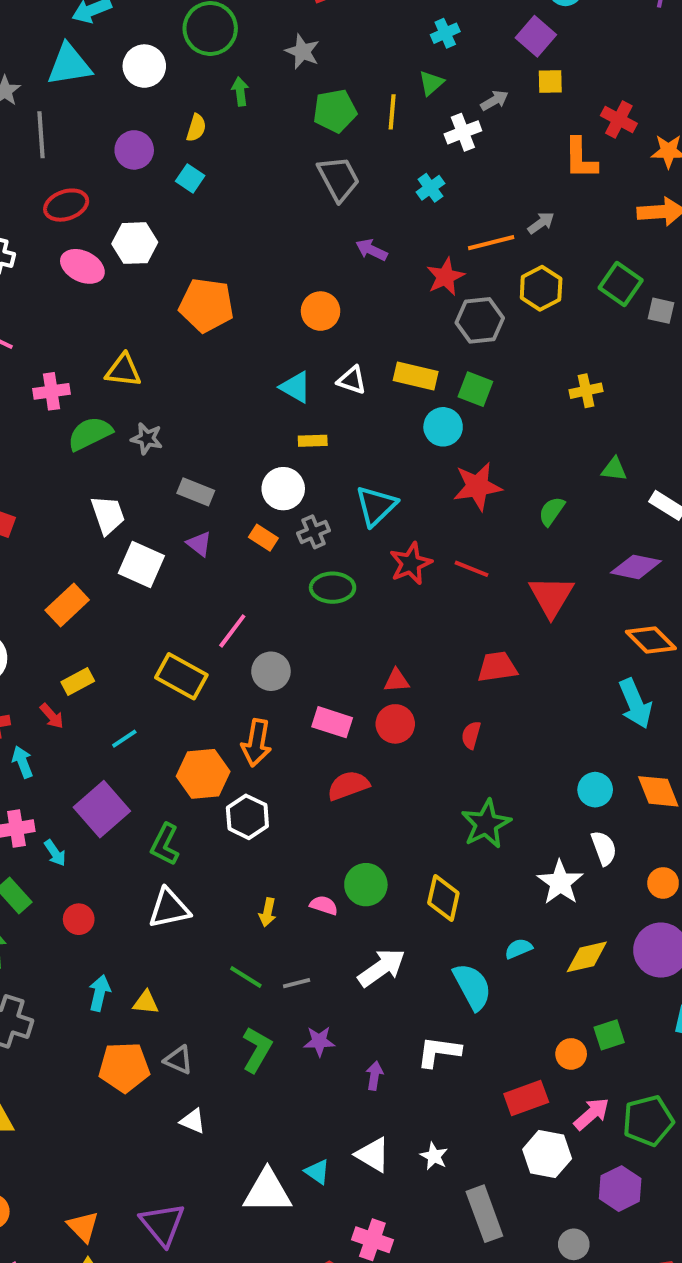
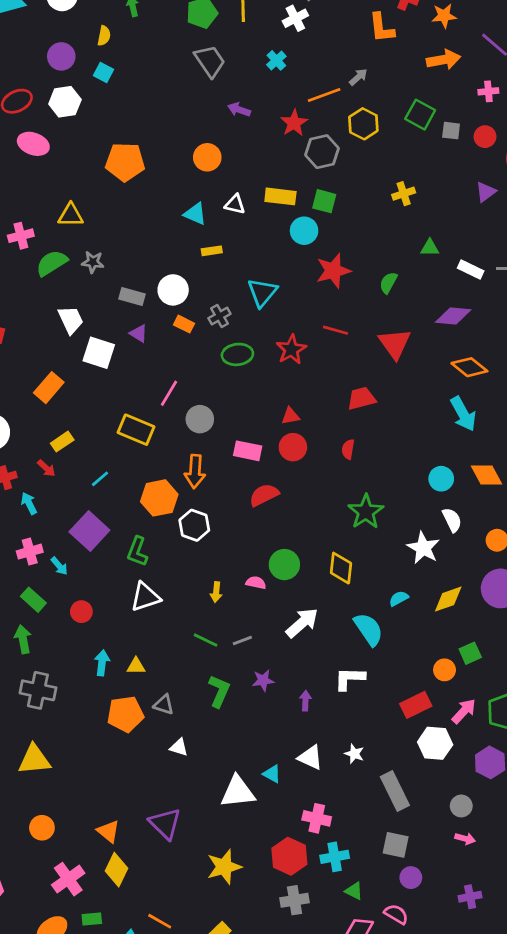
white hexagon: (135, 243) -> (65, 102), moved
white circle: (283, 489) -> (173, 290), moved
red star: (411, 563) -> (291, 349), moved

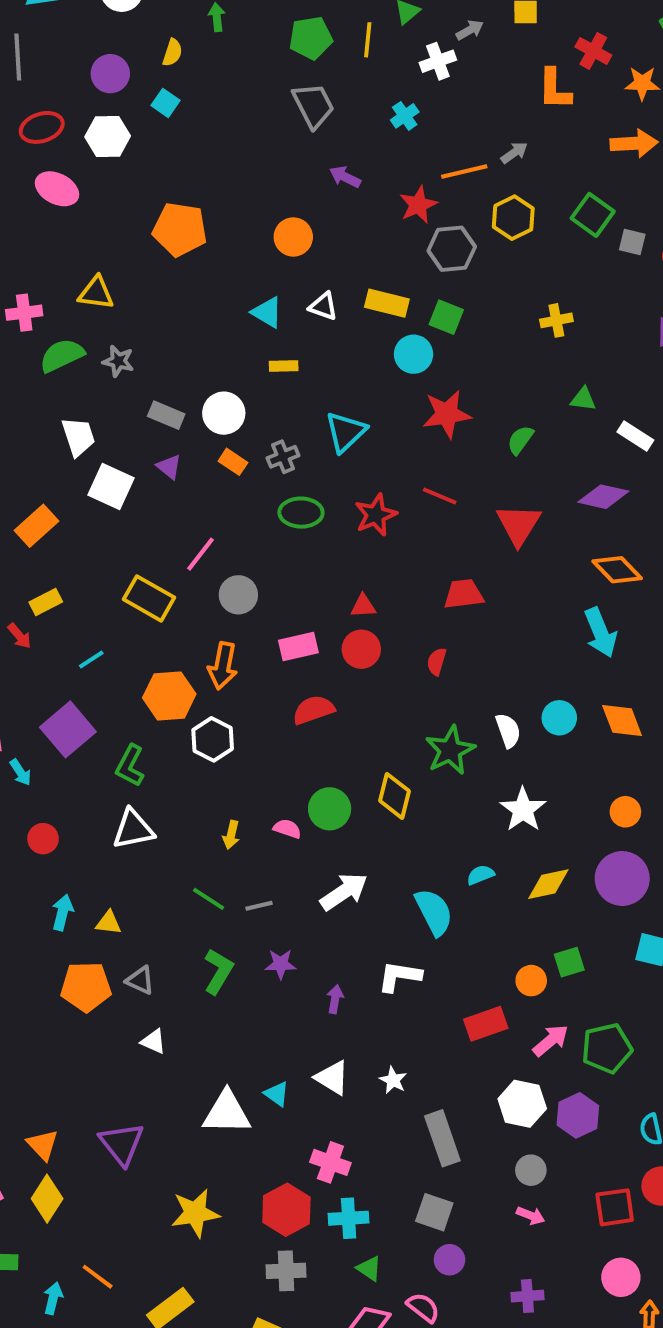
pink rectangle: (248, 451) -> (298, 647), turned -32
white semicircle: (452, 520) -> (508, 731), moved
yellow diamond: (341, 568) -> (395, 796), moved
white hexagon: (435, 743) -> (522, 1104), moved

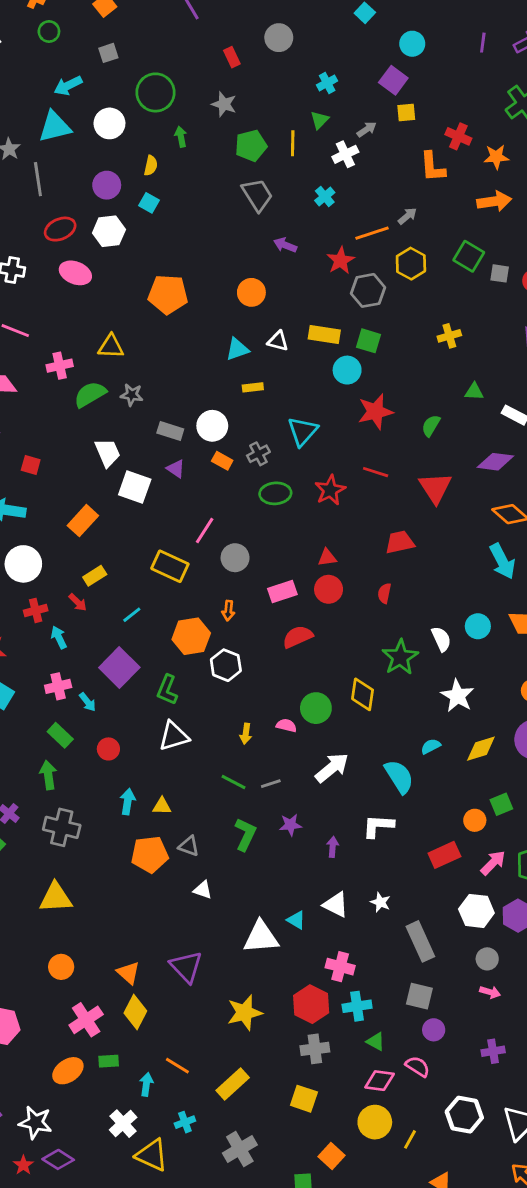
cyan triangle: (267, 312) -> (237, 349), turned -45
orange arrow: (223, 666) -> (228, 611), size x0.6

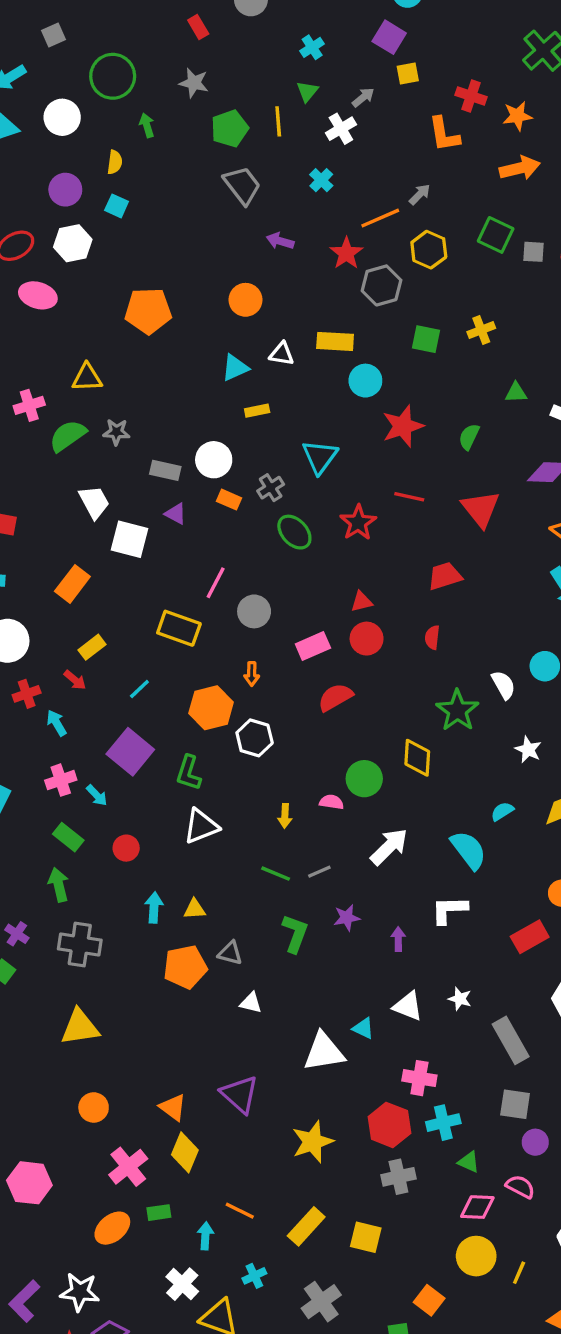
green square: (369, 341) -> (426, 339), moved
green ellipse: (275, 493) -> (294, 532), turned 56
white star: (457, 696) -> (528, 750), size x0.7
yellow square: (304, 1099) -> (366, 1237), moved

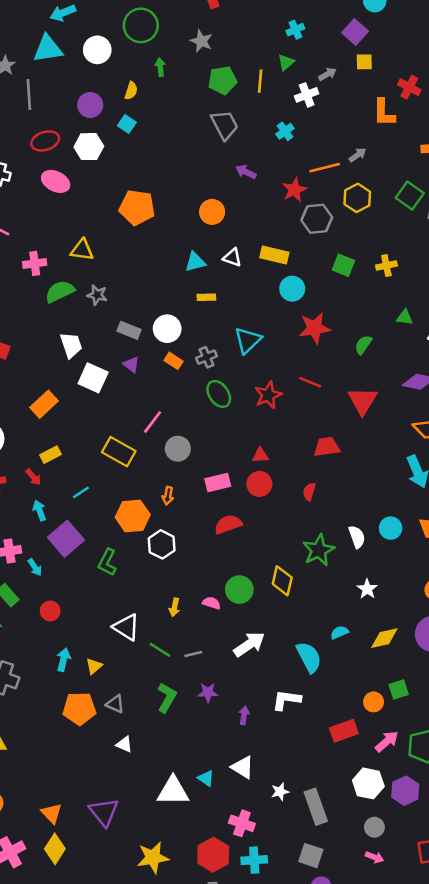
cyan arrow: (57, 723) -> (40, 511), moved
white triangle: (201, 826) -> (126, 627), moved, turned 44
yellow triangle: (195, 909) -> (94, 666), turned -48
white star: (460, 999) -> (280, 792), moved, turned 30

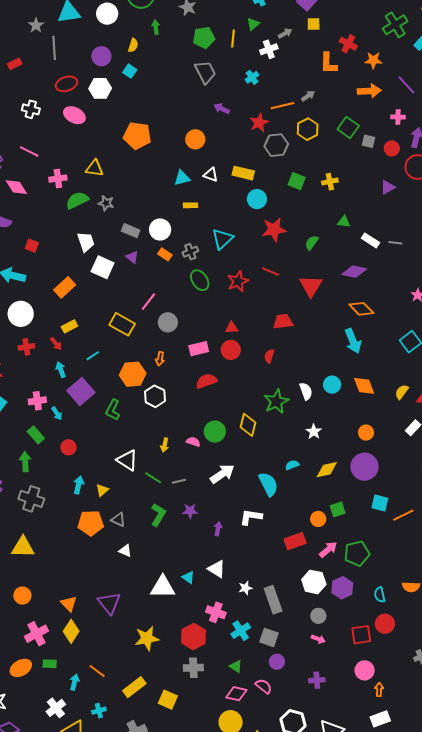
cyan cross: (254, 860) -> (241, 631), moved, turned -30

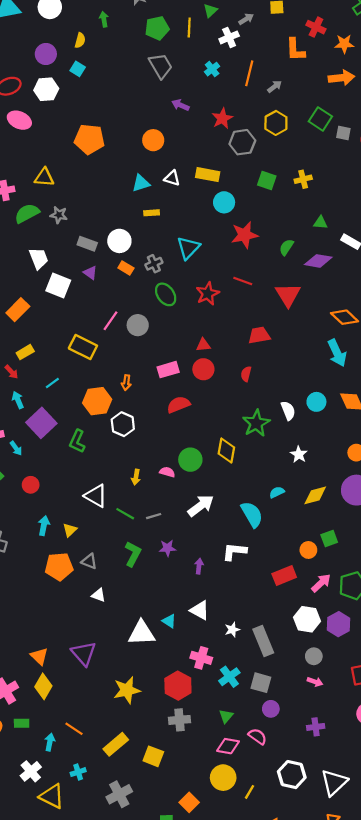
orange line: (283, 106) -> (249, 73), moved, turned -60
purple diamond: (354, 272) -> (318, 261), moved
gray circle: (168, 322) -> (138, 325), moved
green triangle: (236, 666) -> (226, 716), turned 40

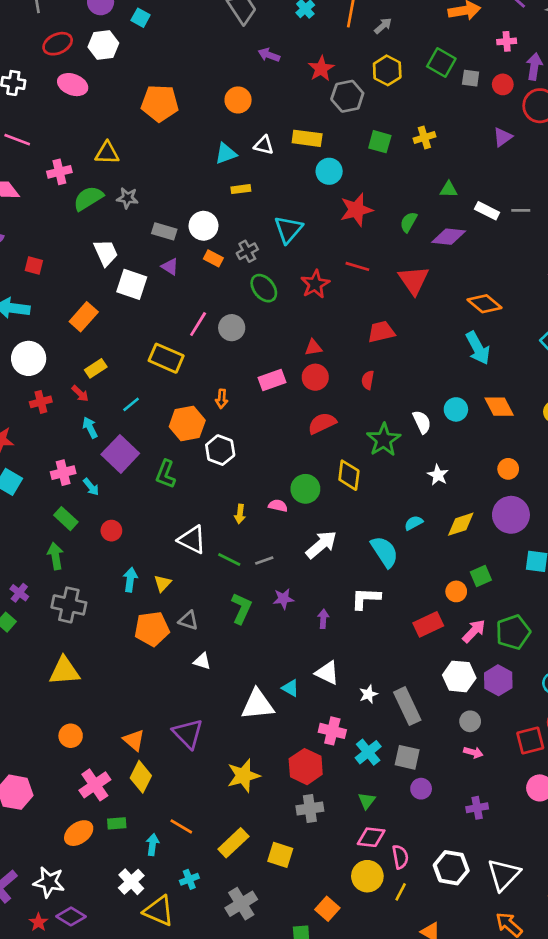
red semicircle: (178, 405) -> (322, 423), moved
pink semicircle: (257, 736) -> (400, 857), moved, turned 48

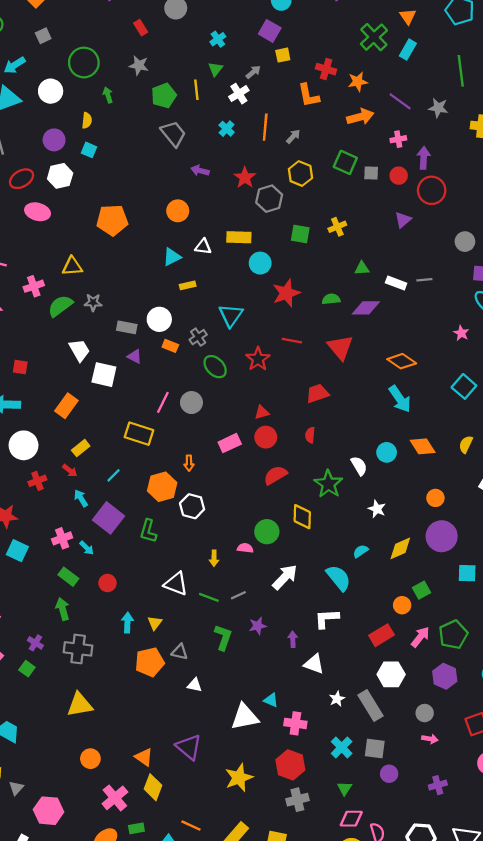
green semicircle: (409, 222) -> (331, 299), turned 60
white triangle: (327, 673) -> (314, 664), moved
white hexagon: (459, 676) -> (391, 674), moved
pink cross: (332, 731) -> (295, 723), moved

